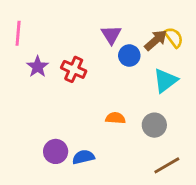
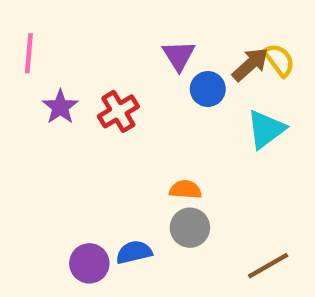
red cross: (74, 69) -> (118, 111), turned 35
gray circle: (154, 125) -> (190, 228), moved
purple circle: (56, 151) -> (89, 263), moved

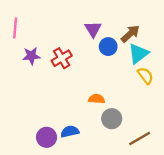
yellow semicircle: (279, 60) -> (145, 76), moved
purple star: (60, 107) -> (31, 56), turned 30
cyan triangle: (266, 129) -> (138, 54), moved
gray circle: (190, 228) -> (112, 119), moved

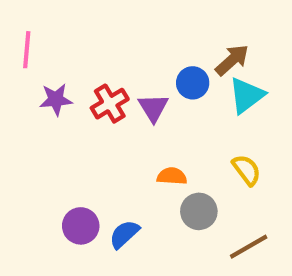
purple triangle: (93, 29) -> (153, 108), moved
yellow semicircle: (145, 76) -> (247, 170), moved
blue semicircle: (70, 131) -> (124, 234), turned -30
purple circle: (47, 137) -> (81, 226), moved

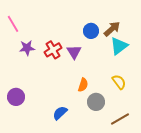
pink line: (27, 50) -> (13, 24), turned -36
blue circle: (193, 83) -> (91, 31), moved
orange semicircle: (172, 176) -> (83, 85), turned 104
purple circle: (81, 226) -> (16, 97), moved

